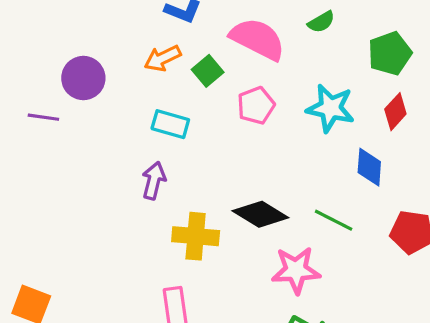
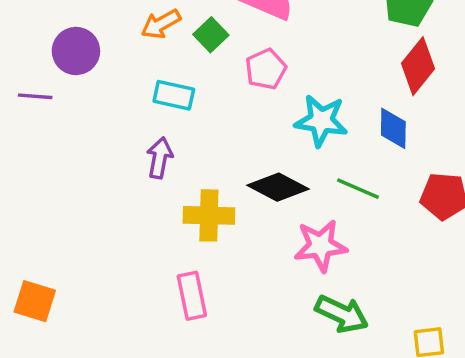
cyan star: (330, 108) -> (321, 121), moved
red diamond: (395, 112) -> (418, 66), size x1.4

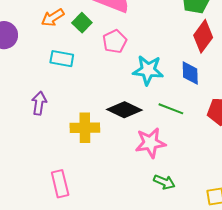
purple arrow: (160, 158) -> (39, 103), moved
pink rectangle: (192, 296) -> (60, 184), moved
green arrow: (342, 314) -> (164, 182), size x0.7

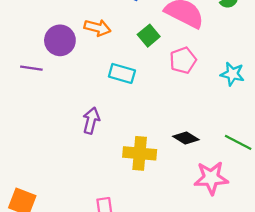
orange arrow: (53, 18) -> (97, 28), moved, turned -140
cyan star: (148, 70) -> (232, 74), moved, size x0.7
black diamond: (124, 110) -> (186, 138), size x0.7

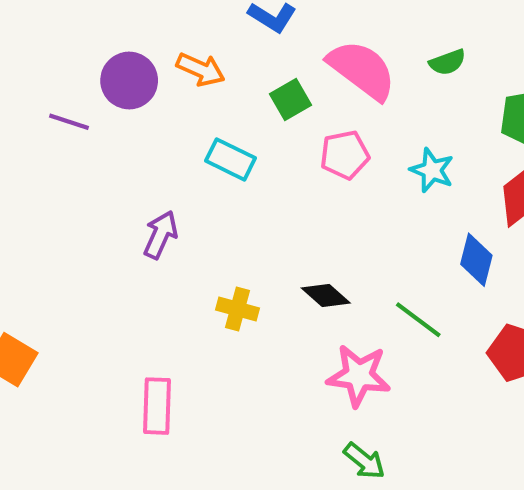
cyan star: (232, 74) -> (432, 170), moved
yellow cross: (140, 153) -> (237, 309), size x0.7

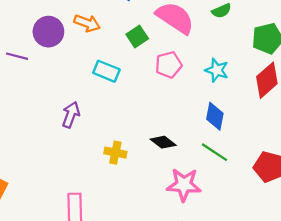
blue diamond: (476, 260) -> (215, 116), moved

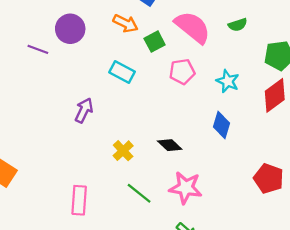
orange arrow: (87, 23) -> (125, 23), moved
green line: (214, 152) -> (139, 193), moved
yellow cross: (115, 153) -> (123, 151), turned 30

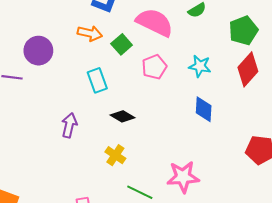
cyan rectangle: (122, 72) -> (97, 80), turned 55
black diamond: (170, 145) -> (123, 116), moved

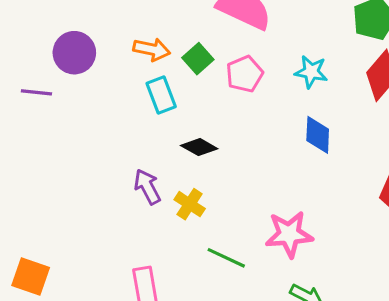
orange arrow: (90, 33) -> (152, 49), moved
green square: (122, 44) -> (198, 59), moved
purple arrow: (69, 125) -> (147, 187), moved, turned -40

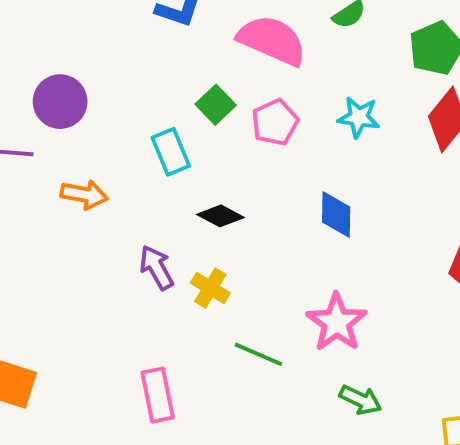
orange arrow: (152, 49) -> (84, 195), moved
blue diamond: (318, 135) -> (336, 214), moved
pink star: (289, 234) -> (337, 322), turned -30

